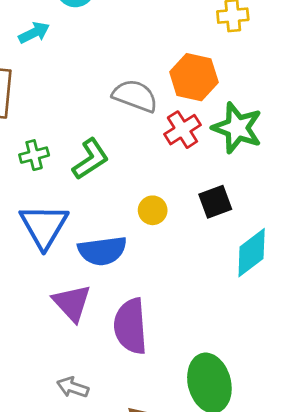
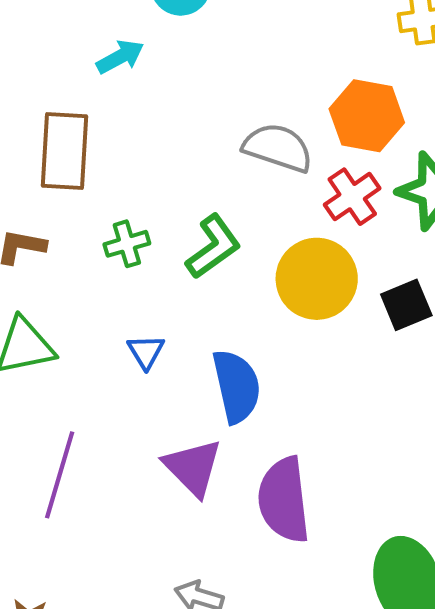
yellow circle: (153, 210) -> (317, 279), moved, size x1.8
blue triangle: (44, 226) -> (146, 352), size x0.5
blue semicircle: (102, 251) -> (237, 386), turned -93

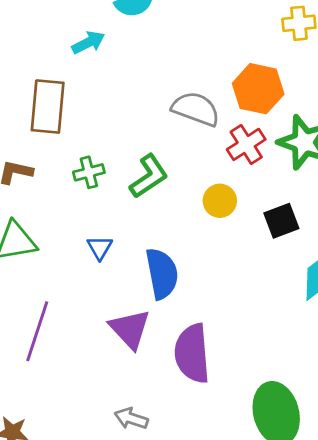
yellow circle: (317, 279) -> (220, 201), size x0.6

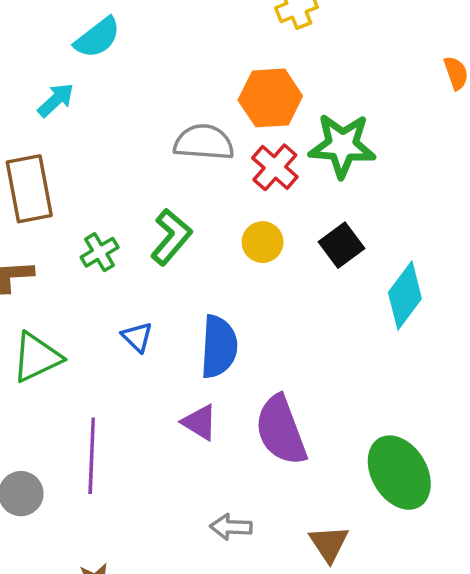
blue semicircle: (162, 274) -> (219, 347), turned 30
purple triangle: (130, 329) -> (200, 422), size x0.7

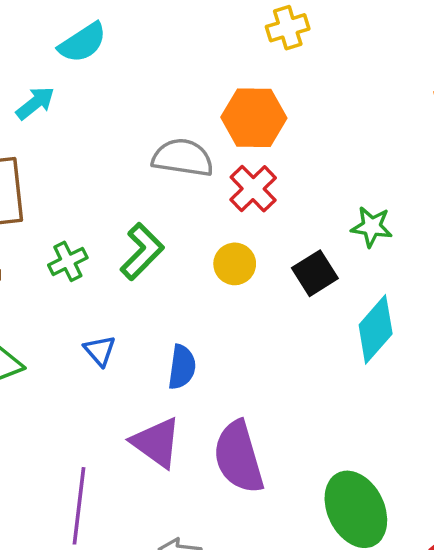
green star: (342, 146) -> (372, 227), moved, size x0.6
blue semicircle: (219, 347) -> (182, 367), size x0.7
purple triangle: (200, 422) -> (156, 443), size x1.4
purple line: (92, 456) -> (79, 506), moved

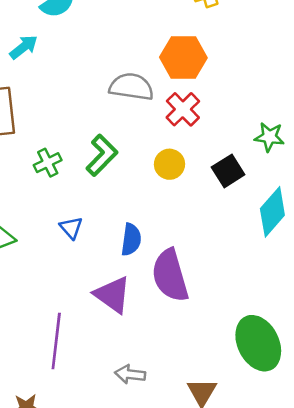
purple semicircle: (239, 457) -> (170, 276), moved

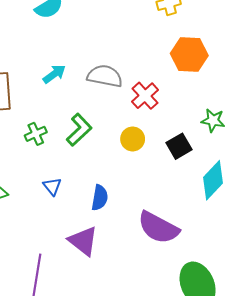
cyan arrow: (24, 47) -> (54, 74), moved
orange hexagon: (183, 57) -> (189, 54), moved
purple semicircle: (170, 276) -> (158, 228), moved, turned -48

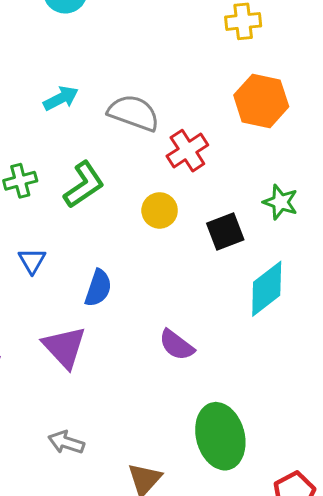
purple semicircle: (158, 228) -> (177, 345), size x0.6

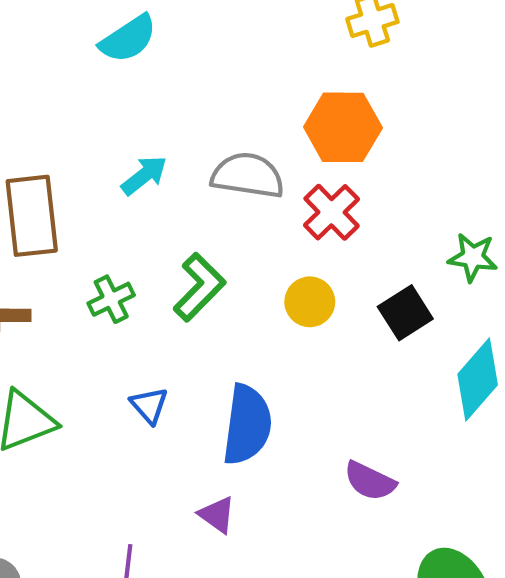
orange hexagon: (261, 101) -> (343, 127), moved
blue semicircle: (98, 288) -> (247, 425), size x1.5
purple triangle: (64, 347) -> (217, 515), size x0.6

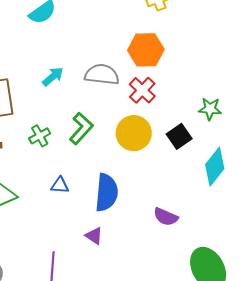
yellow circle: (310, 302) -> (134, 133), size x1.5
blue triangle: (149, 405) -> (60, 185), turned -42

